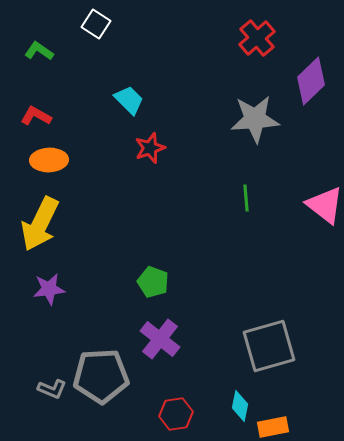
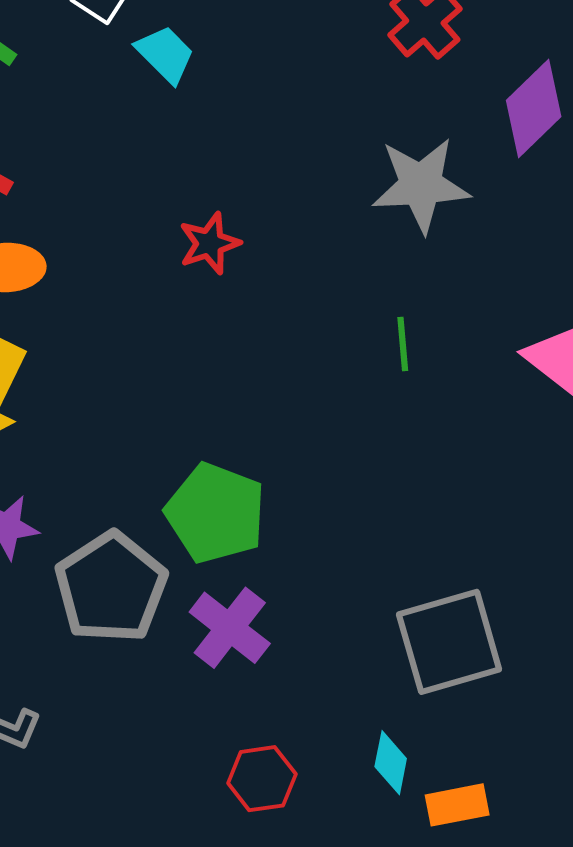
cyan trapezoid: (129, 100) -> (165, 54), moved
green pentagon: (153, 282) -> (216, 513), size x1.6
gray pentagon: (101, 376) -> (111, 588), moved, turned -30

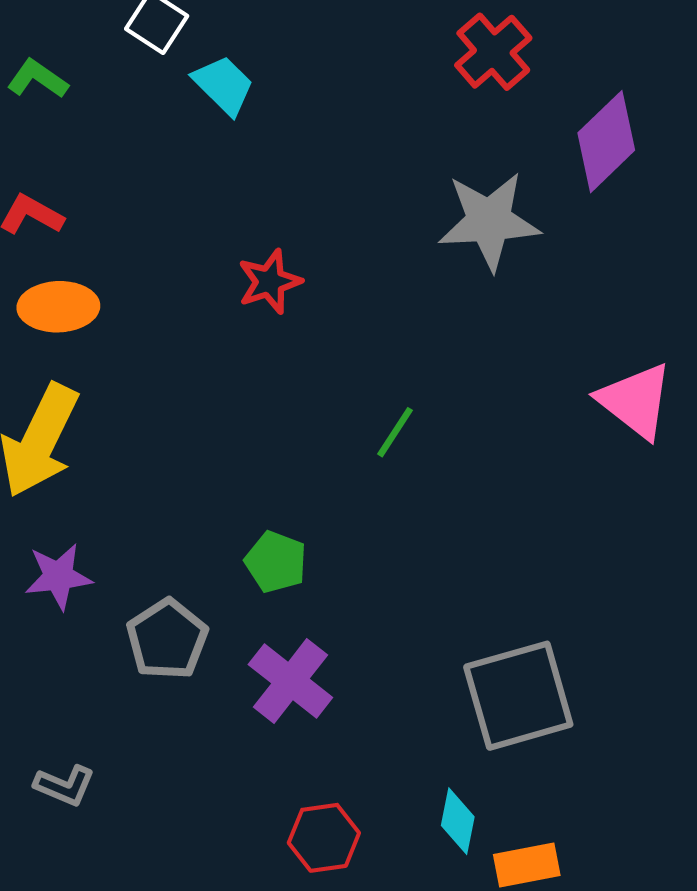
green line: (403, 344) -> (395, 432), moved, turned 38
green pentagon: (216, 513) -> (276, 562), size x0.6
gray pentagon: (111, 588) -> (167, 639), size x0.7

